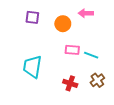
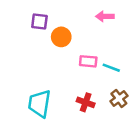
orange circle: (63, 24) -> (61, 37), moved
cyan trapezoid: (32, 67) -> (39, 104), moved

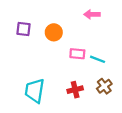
purple square: (39, 22) -> (23, 29), moved
red cross: (86, 102) -> (75, 90), turned -32

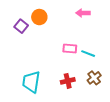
purple square: (23, 29) -> (21, 26), turned 32
orange circle: (54, 32) -> (39, 17), moved

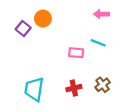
pink arrow: (83, 13) -> (101, 14), moved
cyan line: (88, 54) -> (98, 43), moved

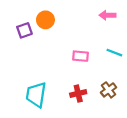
purple square: (23, 28) -> (24, 30), turned 32
cyan line: (98, 43) -> (114, 53), moved

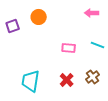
purple square: (24, 30) -> (13, 26), moved
red cross: (78, 93) -> (67, 80), turned -32

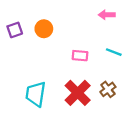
orange circle: (39, 17) -> (44, 29), moved
red cross: (67, 80) -> (78, 93), size x1.6

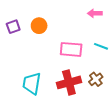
pink rectangle: (80, 56) -> (71, 49), size x1.5
red cross: (78, 93) -> (69, 82), turned 30

